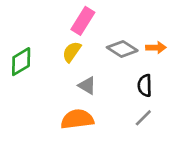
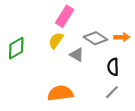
gray triangle: (87, 85) -> (77, 55), moved

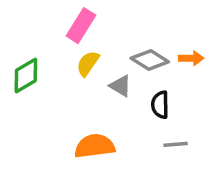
pink rectangle: (65, 16) -> (81, 26), moved
black semicircle: (113, 67) -> (160, 105), moved
gray line: (112, 92) -> (176, 144), turned 40

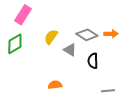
pink rectangle: (81, 26) -> (23, 15), moved
gray line: (176, 144) -> (108, 91), moved
orange semicircle: (95, 146) -> (55, 85), size x0.6

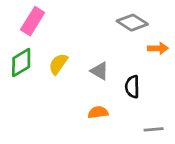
gray diamond: (87, 35) -> (132, 23), moved
yellow semicircle: (51, 37) -> (58, 64), moved
orange semicircle: (55, 85) -> (98, 112), moved

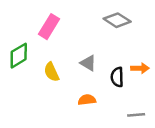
pink rectangle: (33, 21) -> (49, 27), moved
orange arrow: (158, 48) -> (140, 68), moved
yellow semicircle: (58, 64) -> (52, 72), moved, turned -60

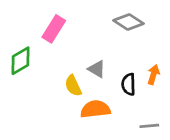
orange arrow: (140, 68) -> (153, 75), turned -72
yellow semicircle: (52, 72) -> (73, 86), moved
orange semicircle: (87, 100) -> (95, 109), size x1.5

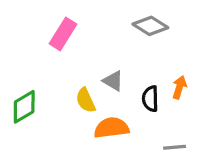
green diamond: (21, 61) -> (24, 107), moved

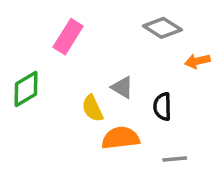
orange arrow: (179, 87) -> (197, 61), moved, turned -120
green diamond: (24, 107) -> (26, 89), moved
gray line: (175, 147) -> (175, 159), moved

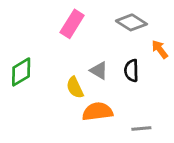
pink rectangle: (68, 37) -> (72, 24), moved
orange arrow: (197, 61) -> (160, 49), turned 66
black semicircle: (162, 107) -> (131, 71), moved

